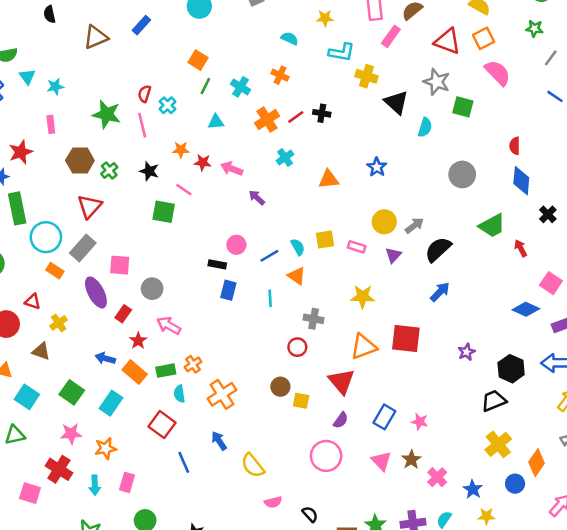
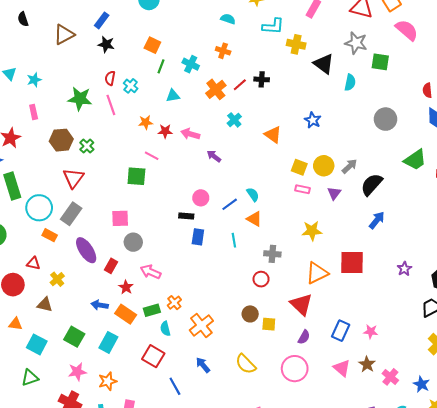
black star: (149, 171) -> (106, 44), moved
orange triangle: (329, 179) -> (273, 135), turned 48
yellow square: (325, 240) -> (299, 167), moved, turned 35
pink square: (120, 265) -> (120, 218), moved
yellow semicircle: (253, 465) -> (246, 364), moved

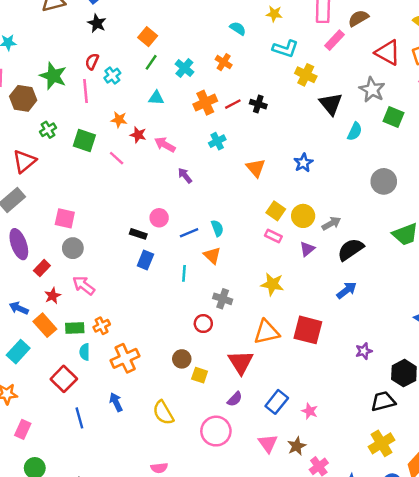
brown hexagon: (61, 140) -> (23, 98), moved
green square: (136, 176) -> (84, 140), moved

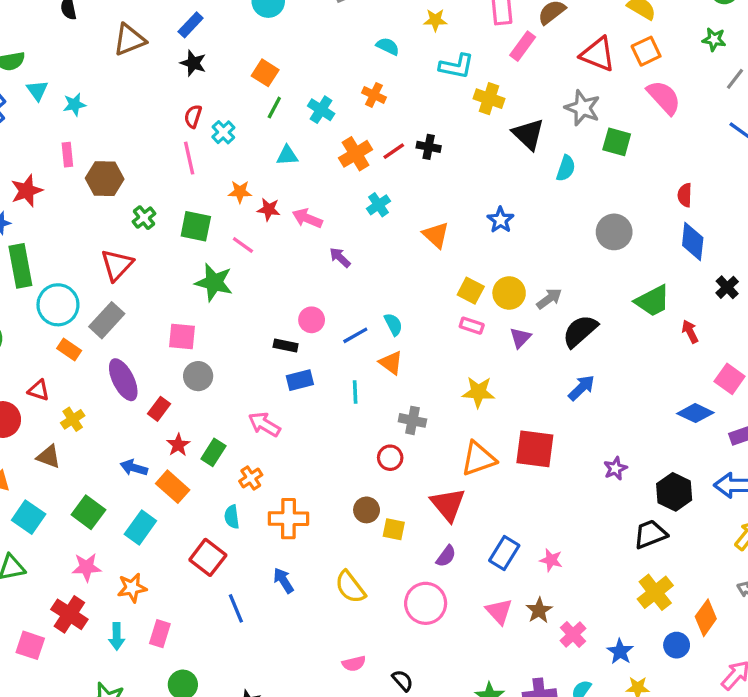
green star: (53, 76) -> (214, 282), moved
blue rectangle: (145, 260) -> (300, 380), turned 60
pink arrow: (84, 285) -> (264, 424), moved
green rectangle: (75, 328) -> (213, 452), moved, turned -48
orange cross: (125, 358) -> (288, 519), turned 32

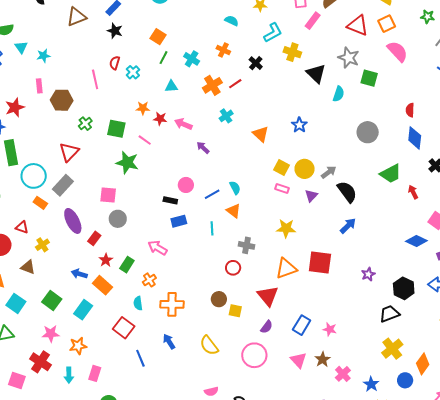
cyan L-shape: (457, 66) -> (273, 33), turned -40
black cross: (429, 147) -> (256, 63), moved, turned 32
pink line: (189, 158) -> (95, 79), moved
black semicircle: (580, 331) -> (347, 192), turned 95

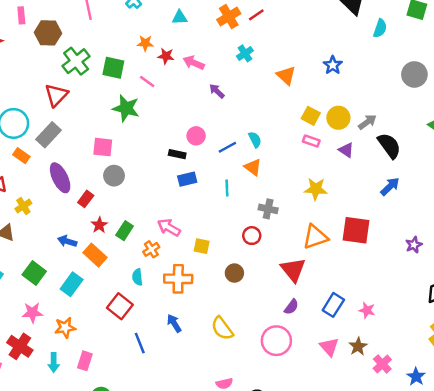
green cross: (85, 124) -> (76, 61), size x1.6
purple triangle: (311, 196) -> (346, 150), turned -40
pink arrow: (158, 248) -> (169, 227), moved
yellow square: (235, 311) -> (202, 246), moved

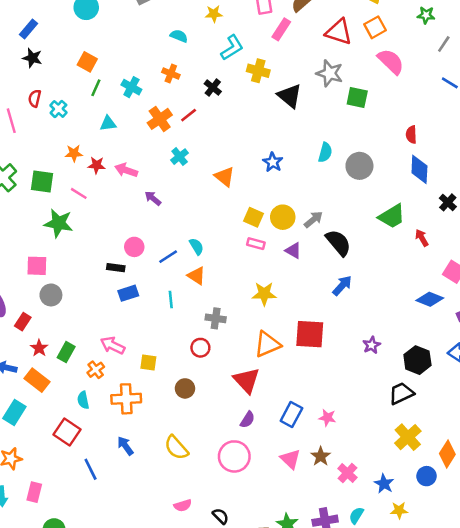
cyan semicircle: (380, 28) -> (325, 152), moved

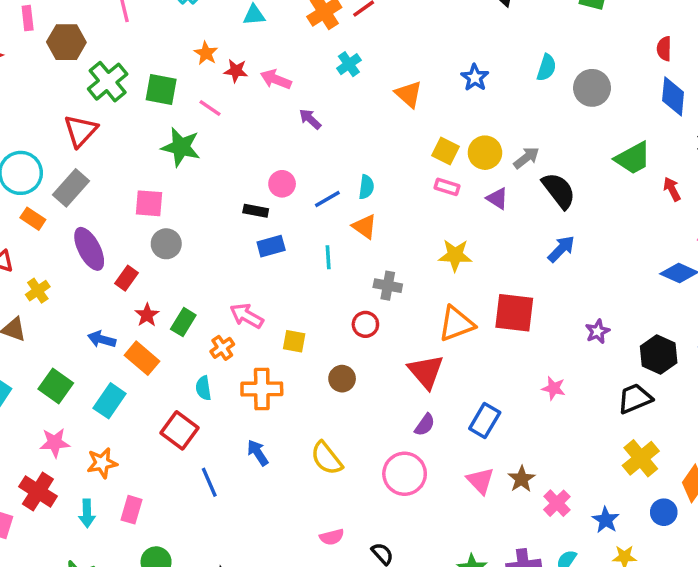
orange star: (74, 153) -> (206, 53), turned 30
cyan semicircle: (196, 246) -> (366, 187), turned 36
pink star: (327, 418) -> (554, 388), moved

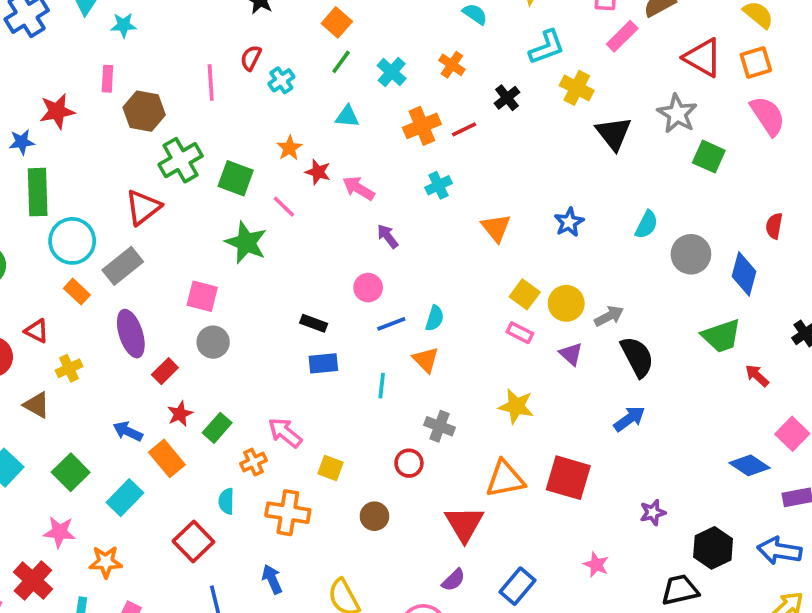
blue diamond: (673, 96) -> (744, 274), moved
pink circle: (282, 184) -> (368, 288), moved
red arrow: (672, 189) -> (757, 376), turned -30

